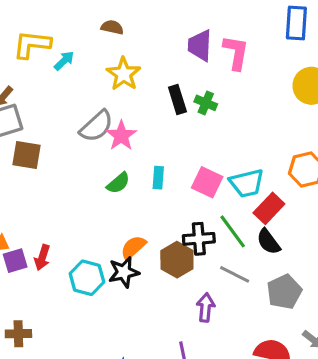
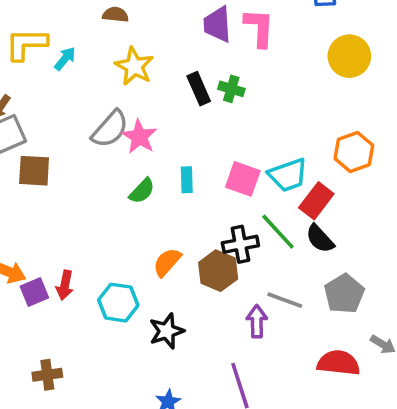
black star: (124, 272) -> (167, 331), moved
gray line: (235, 274) -> (285, 300), moved

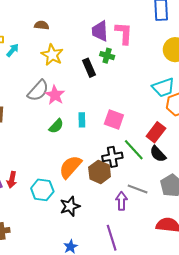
green cross: (231, 89) -> (107, 56), moved
cyan trapezoid: (288, 175) -> (163, 87), moved
orange semicircle: (167, 262) -> (70, 167), size x1.4

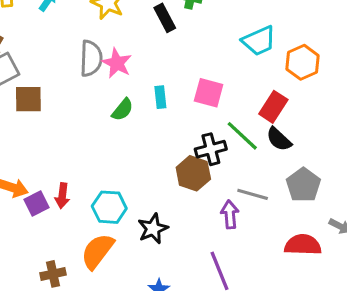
cyan trapezoid: (163, 87) -> (259, 41), moved
gray semicircle: (38, 91) -> (91, 58), turned -35
orange semicircle: (70, 167) -> (97, 251), moved

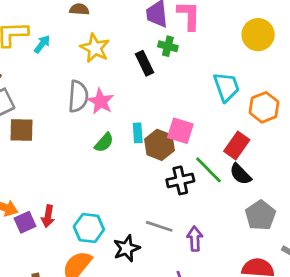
cyan trapezoid: (259, 41) -> (226, 87), turned -88
brown hexagon: (193, 173) -> (159, 145), moved
gray line: (253, 194) -> (159, 226), moved

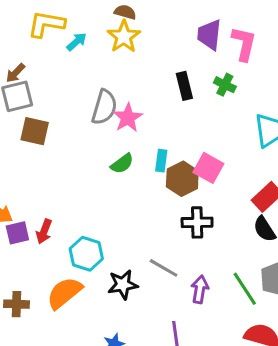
green cross: (168, 46) -> (225, 85), moved
yellow star: (95, 48) -> (124, 37), moved
green line: (208, 170) -> (245, 289), moved

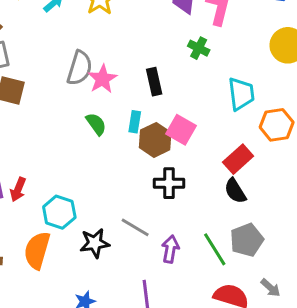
black rectangle: (184, 86) -> (154, 82), moved
green semicircle: (122, 164) -> (96, 124), turned -90
orange semicircle: (64, 293) -> (37, 250), turned -36

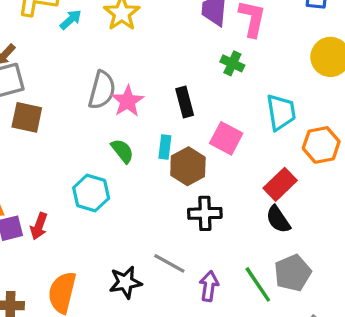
pink square: (181, 130) -> (226, 138), moved
cyan hexagon: (59, 212) -> (91, 193), moved

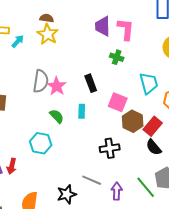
brown hexagon: (188, 166) -> (133, 121), moved

